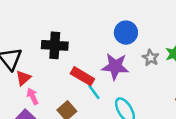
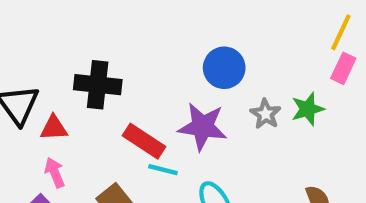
red triangle: (23, 78) -> (54, 128), moved, turned 35
cyan line: (94, 92) -> (163, 170), turned -42

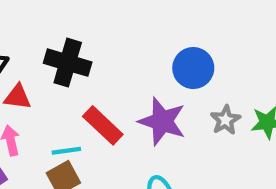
cyan line: (163, 170) -> (66, 151), moved, turned -32

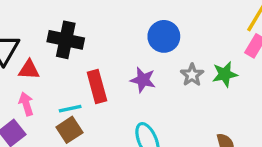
purple star: (162, 121) -> (143, 80), size x0.7
red rectangle: (103, 125) -> (97, 87), turned 36

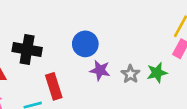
blue circle: (164, 36) -> (85, 44), moved
purple star: (143, 80) -> (100, 70), moved

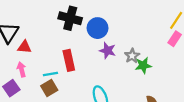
black cross: (27, 49) -> (70, 18), moved
green star: (157, 73) -> (143, 65), moved

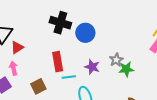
red triangle: (24, 47) -> (17, 47), turned -40
purple star: (108, 51) -> (92, 67), moved
cyan line: (50, 74) -> (69, 77), moved

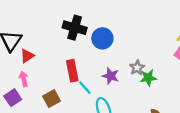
cyan line: (69, 77) -> (85, 88), turned 56

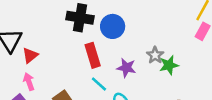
red rectangle: (72, 71) -> (93, 55), moved

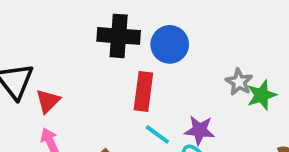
red rectangle: (93, 55) -> (143, 91), turned 30
purple star: (126, 68) -> (199, 130), moved

